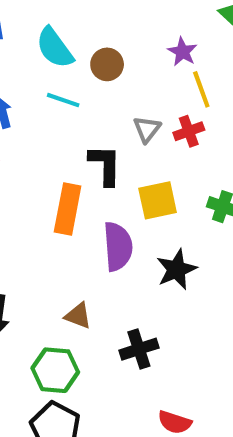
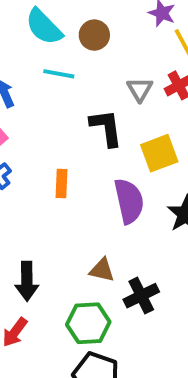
orange rectangle: (68, 209) -> (61, 184), moved, size x0.6
black cross: (139, 349) -> (141, 296), moved

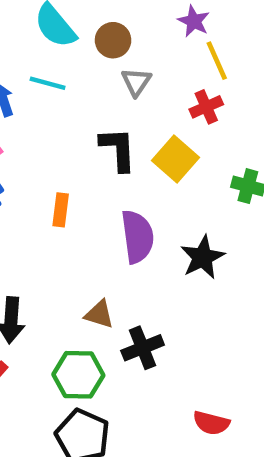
cyan line: (59, 74) -> (48, 83), moved
gray triangle: (140, 89) -> (136, 82), moved
yellow square: (159, 153) -> (176, 159), moved, turned -33

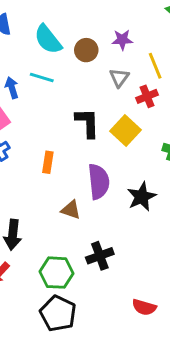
purple star: (194, 21) -> (122, 40), moved, turned -30
gray triangle: (136, 82) -> (119, 78), moved
brown triangle: (99, 314) -> (71, 210), moved

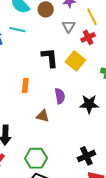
purple semicircle: (99, 182) -> (60, 96), size x0.7
black star: (142, 197) -> (89, 104), turned 30
black cross: (100, 256) -> (86, 156), moved

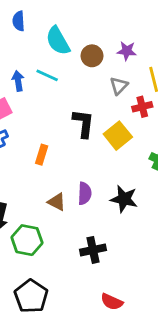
purple semicircle: (60, 96) -> (85, 193), moved
black cross: (86, 156) -> (93, 250), moved
green hexagon: (36, 158) -> (27, 240), moved

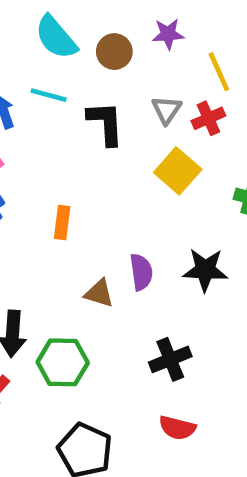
gray triangle: (119, 86) -> (167, 110), moved
black L-shape: (83, 123) -> (106, 123), moved
red semicircle: (112, 302) -> (177, 428), moved

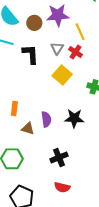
purple star: (168, 34) -> (58, 15), size x1.6
red cross: (208, 118) -> (75, 52), turned -32
orange rectangle: (62, 223) -> (14, 109), moved

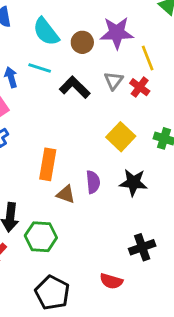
black L-shape: (31, 54) -> (75, 87), turned -45
yellow square: (62, 75) -> (121, 137), moved
orange rectangle: (14, 109) -> (48, 164), size x1.5
black cross: (59, 157) -> (142, 247), moved

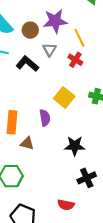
gray triangle: (114, 81) -> (50, 50), moved
purple semicircle: (93, 182) -> (45, 118), moved
black star: (133, 183) -> (75, 146), moved

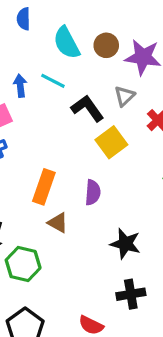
brown circle: (30, 30) -> (106, 45), moved
yellow square: (64, 97) -> (111, 142), moved

